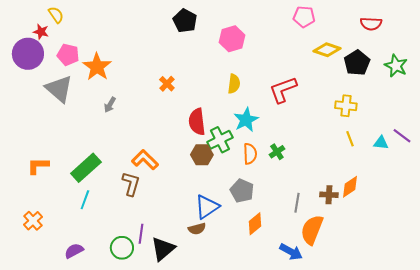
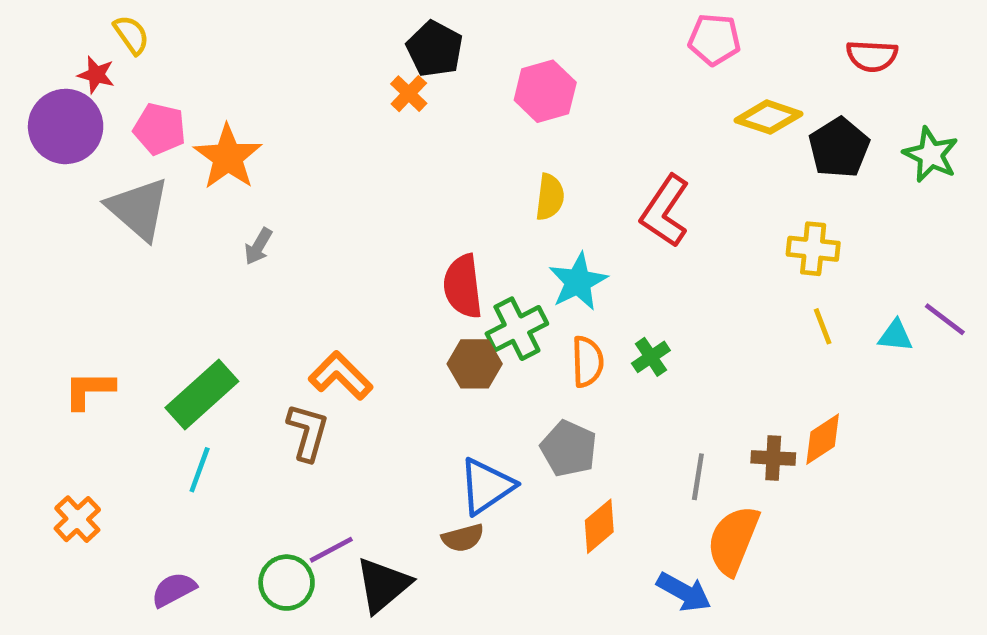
orange cross: (167, 84) -> (409, 94), moved
red L-shape: (283, 90) -> (665, 211), turned -36
purple line: (141, 234) -> (331, 550), turned 54

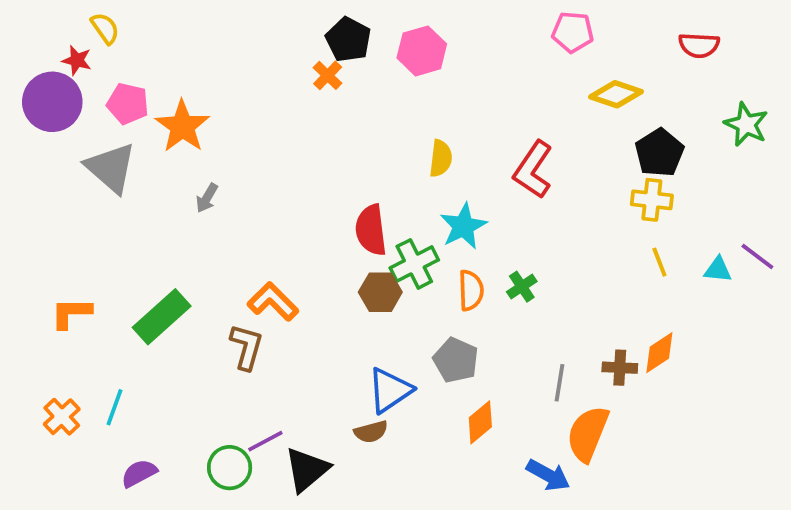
pink hexagon: (545, 91) -> (422, 51), moved
black pentagon: (839, 148) -> (659, 153), moved
cyan line: (200, 470) -> (115, 407), moved

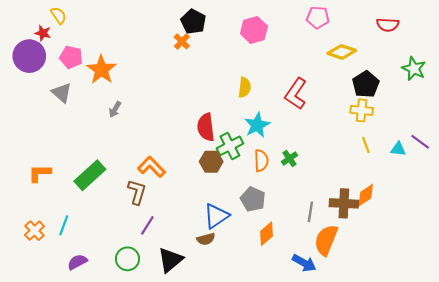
pink hexagon: (422, 51) -> (254, 30), moved
gray triangle: (111, 168) -> (62, 93), size x0.7
brown cross: (620, 368) -> (344, 203), size x1.5
purple line: (265, 441) -> (147, 225), moved, turned -30

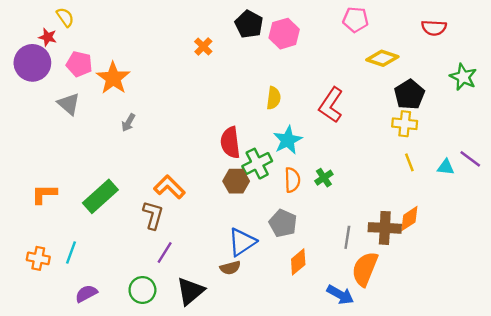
black pentagon: (193, 22) -> (249, 24), moved
orange cross: (34, 231) -> (38, 258), turned -36

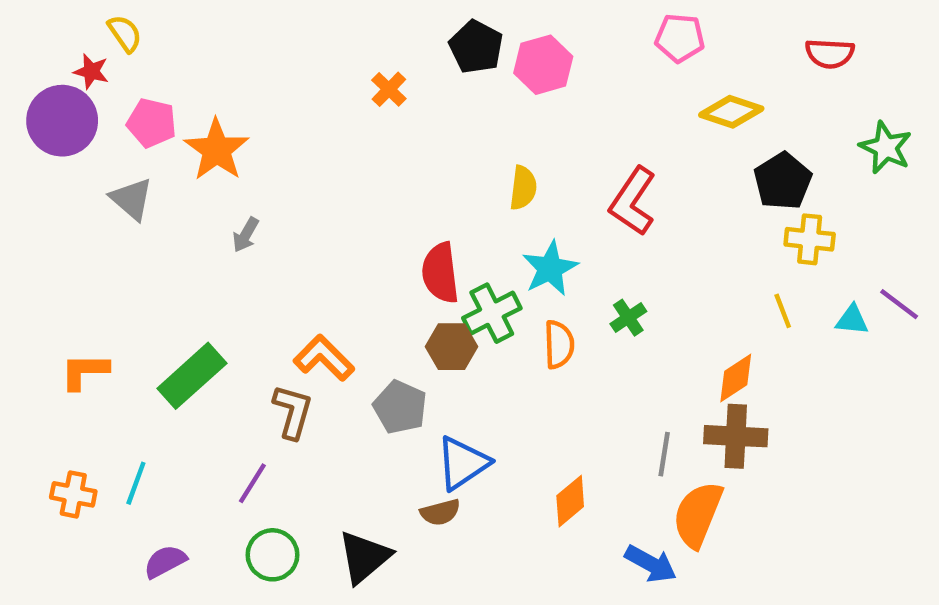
yellow cross: (405, 124) -> (810, 239), moved
green cross: (324, 178) -> (628, 318), moved
orange diamond: (409, 219) -> (736, 378), moved
gray pentagon: (283, 223) -> (400, 407), moved
purple line: (165, 253) -> (252, 483), moved

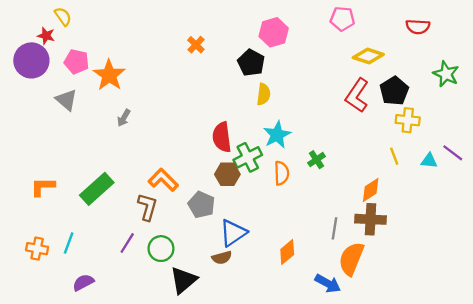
black pentagon: (476, 47) -> (251, 63), moved
red L-shape: (633, 201) -> (357, 95), moved
green circle: (272, 555) -> (161, 249), moved

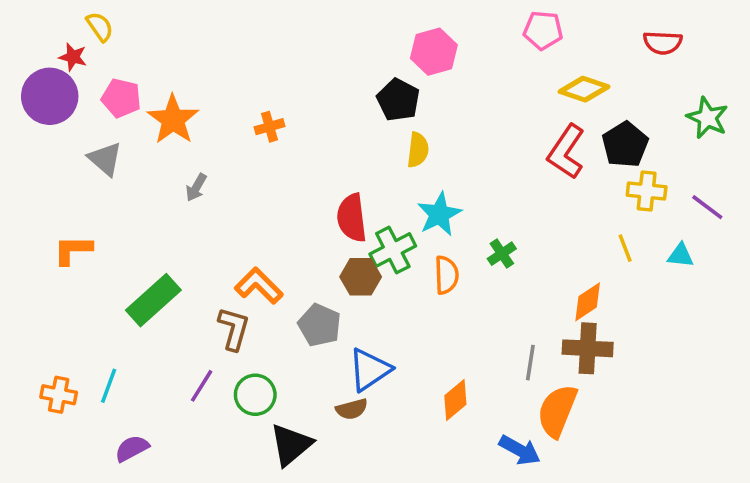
orange cross: (196, 45) -> (270, 127), moved, turned 30
purple line: (453, 153) -> (707, 207), moved
orange L-shape: (43, 187) -> (73, 250), moved

